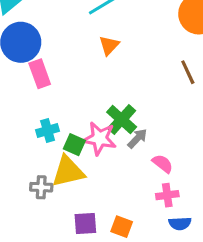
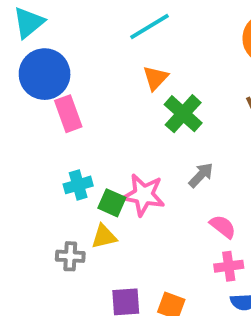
green cross: (122, 119) -> (183, 114), moved
gray arrow: (137, 138) -> (201, 175), moved
yellow triangle: (68, 171) -> (104, 236), size x0.6

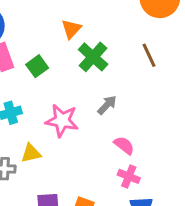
green square: (112, 203) -> (37, 66), moved, turned 30
pink cross: (229, 266) -> (129, 176), turned 30

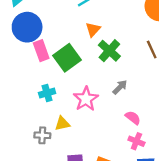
green square: (37, 66) -> (67, 58), size x1.6
pink star: (62, 121) -> (86, 99), turned 30

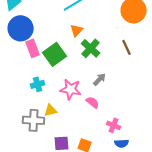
pink star: (86, 99) -> (71, 89), turned -30
pink semicircle: (133, 118) -> (93, 102), moved
gray cross: (42, 135) -> (34, 120), size x1.5

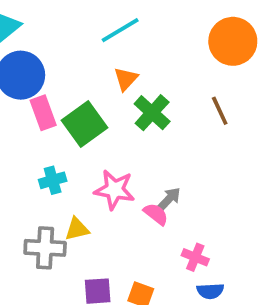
gray arrow: (100, 79) -> (169, 199), moved

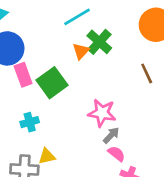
green cross: (152, 113) -> (99, 42), moved
pink star: (115, 190) -> (102, 113), moved
pink semicircle: (156, 214) -> (116, 154), moved

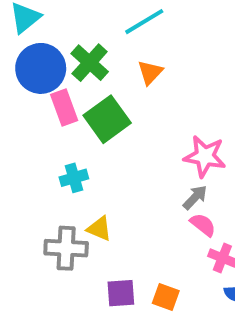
green cross: (99, 42) -> (90, 63), moved
pink star: (102, 113) -> (205, 156), moved
yellow triangle: (47, 156) -> (99, 229), turned 36

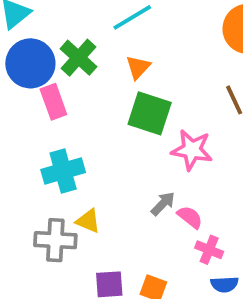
green square: (107, 119) -> (150, 113), moved, turned -36
cyan cross: (74, 178) -> (63, 171), size x1.5
gray arrow: (195, 197) -> (163, 204), moved

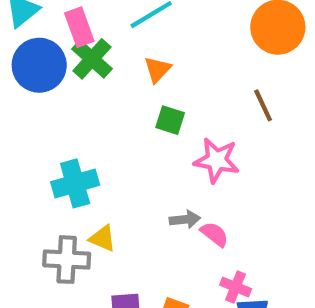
pink rectangle: (53, 102) -> (79, 27), moved
green square: (150, 113) -> (170, 120), size x0.6
gray arrow: (163, 204) -> (185, 219), turned 40
pink cross: (209, 250) -> (236, 287), moved

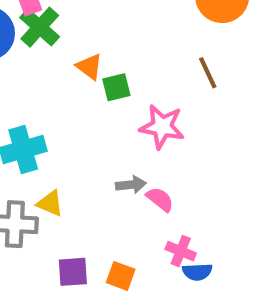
orange triangle: (157, 69) -> (89, 67), moved, turned -36
green square: (170, 120) -> (116, 87), turned -32

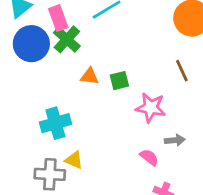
orange triangle: (89, 67) -> (90, 76), moved, turned -30
gray arrow: (131, 185) -> (175, 140), moved

